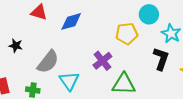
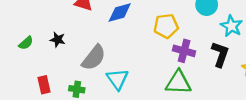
yellow pentagon: (127, 34) -> (166, 26), moved
purple cross: (102, 61) -> (184, 51), moved, turned -36

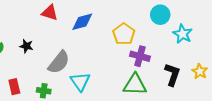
yellow pentagon: (166, 26) -> (124, 34), turned -30
black L-shape: (220, 54) -> (172, 74), moved

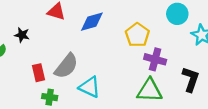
black star: (26, 46) -> (22, 35), moved
cyan triangle: (80, 82) -> (90, 87), turned -30
red rectangle: (14, 87) -> (39, 73), moved

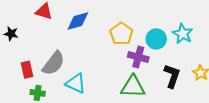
cyan circle: (177, 14) -> (156, 39), moved

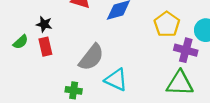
red rectangle: (27, 70) -> (45, 47), moved

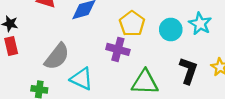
purple cross: (186, 50) -> (118, 49), moved

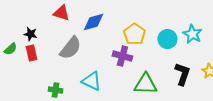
gray semicircle: (57, 57) -> (70, 48), moved

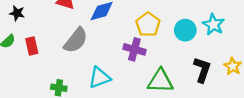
black star: (30, 34) -> (17, 13), moved
cyan triangle: (91, 81) -> (99, 78), turned -45

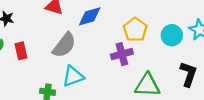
purple cross: (134, 49) -> (122, 54), turned -30
cyan triangle: (99, 78) -> (73, 76), moved

